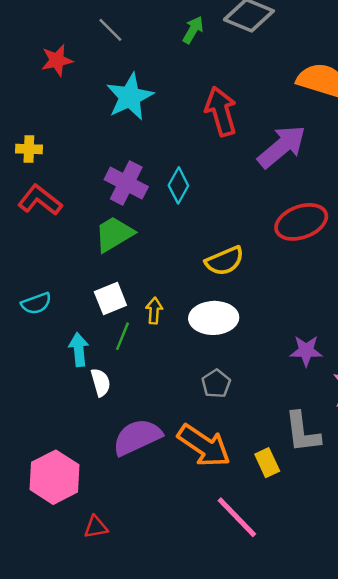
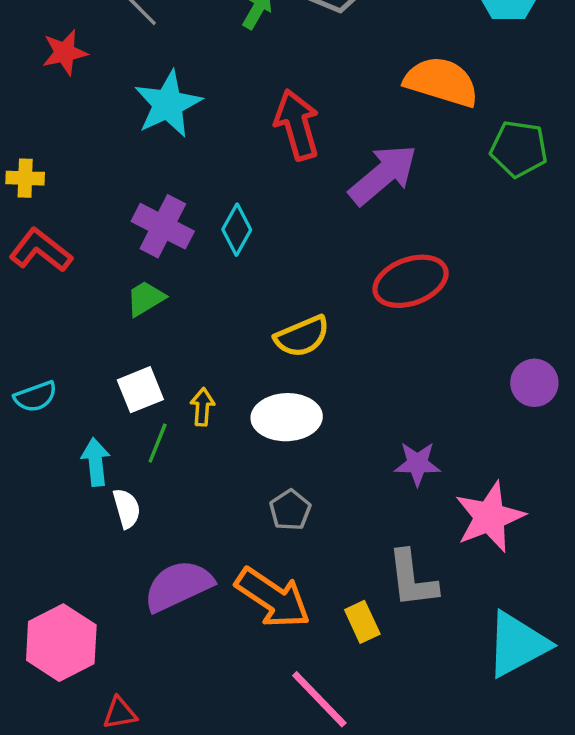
green trapezoid: (114, 234) -> (146, 298), size x0.7

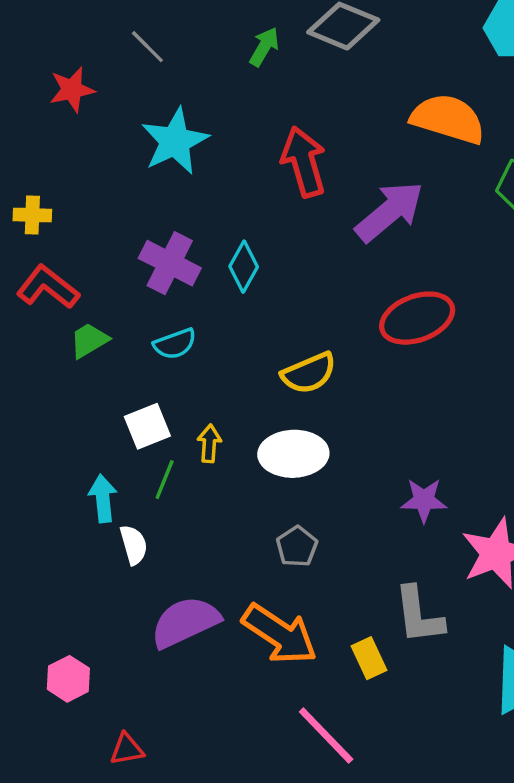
green trapezoid: (146, 298) -> (89, 340), moved
cyan semicircle: (35, 397) -> (175, 344), moved
pink hexagon: (61, 643) -> (68, 679), size x0.6

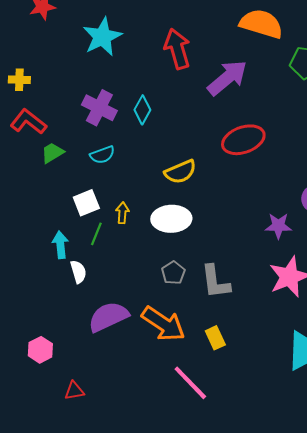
purple star: (424, 500) -> (278, 226), moved
gray L-shape: (419, 615) -> (215, 282), moved

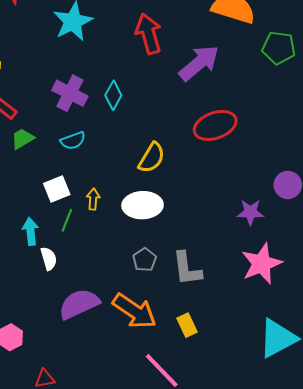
yellow semicircle: (180, 172) -> (152, 158), turned -36

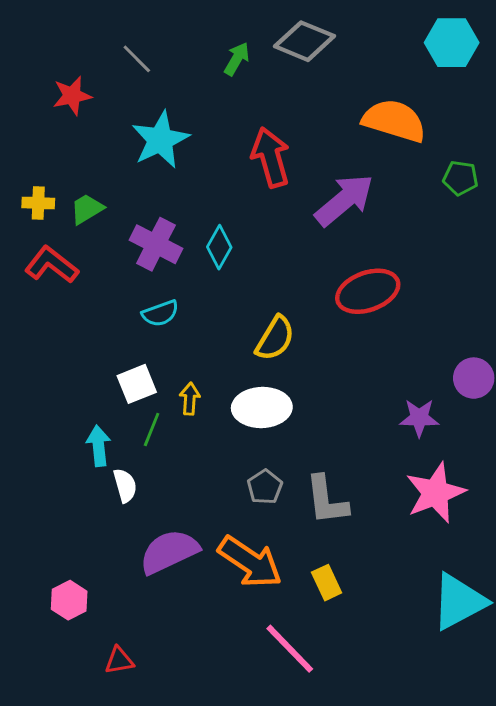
green pentagon: (279, 48) -> (460, 178), size x0.7
green trapezoid: (23, 139) -> (87, 209), moved

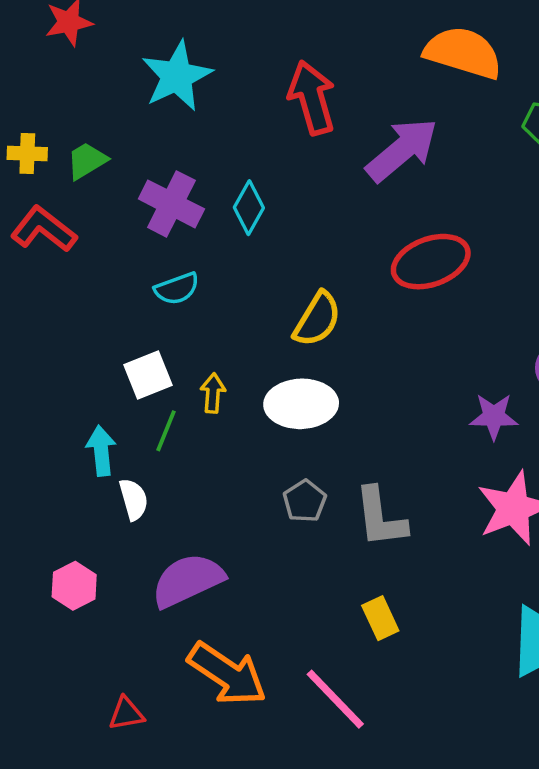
orange arrow: (250, 562) -> (227, 674), moved
pink hexagon: (69, 600) -> (74, 586), moved

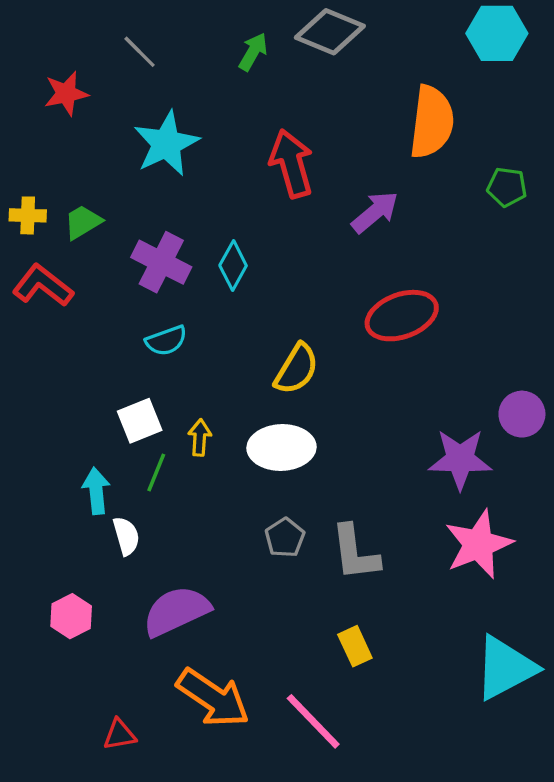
orange semicircle: (463, 53) -> (432, 122), turned 80
purple arrow: (402, 150) -> (375, 212), size x0.7
purple star: (494, 416) -> (460, 459), size x1.4

